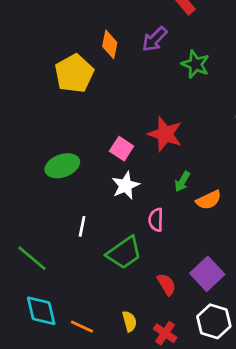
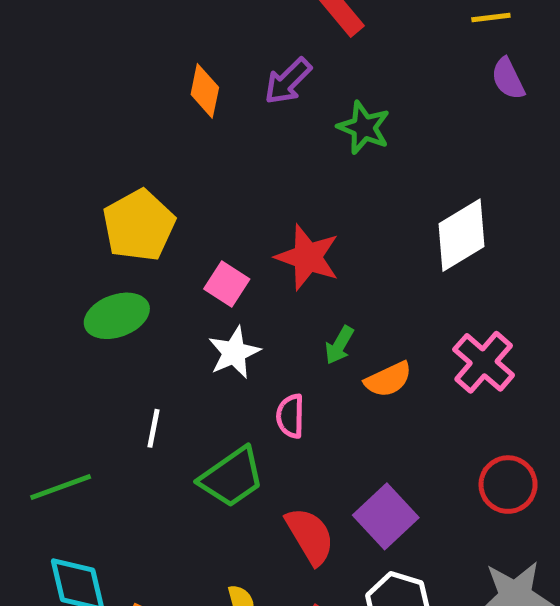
yellow pentagon: (74, 73) -> (139, 225), moved
green line: (32, 258) -> (61, 487), turned -60
red semicircle: (166, 284) -> (310, 536), size x1.4

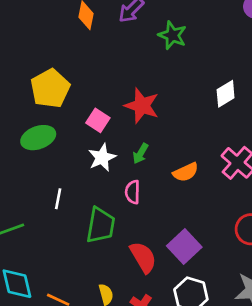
white diamond: (462, 235) -> (226, 94), size x0.7
green arrow: (339, 345) -> (140, 154), moved
green trapezoid: (232, 477) -> (101, 225), turned -45

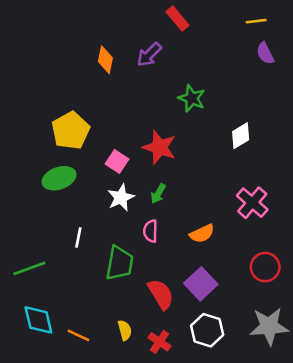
green star: (172, 35) -> (192, 98), moved
orange semicircle: (186, 172) -> (202, 234), moved

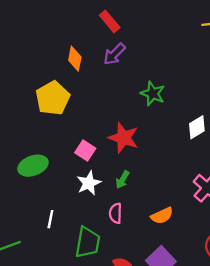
red rectangle: (178, 18) -> (110, 21), moved
yellow pentagon: (71, 131) -> (53, 98), moved

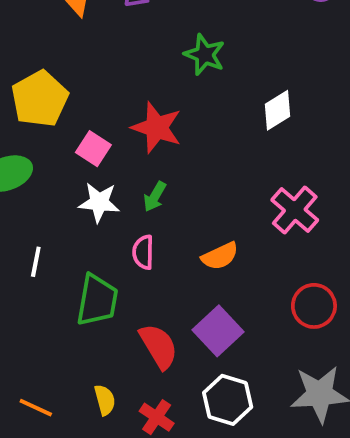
yellow pentagon: (53, 98) -> (40, 99), moved
white star: (89, 183) -> (99, 202), turned 30

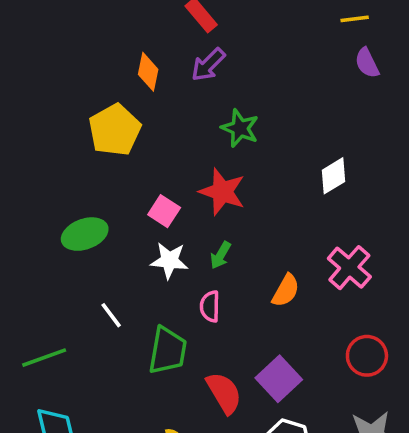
green star: (205, 55) -> (240, 128), moved
yellow pentagon: (40, 99) -> (115, 130), moved
orange semicircle: (220, 256) -> (286, 291), moved, turned -36
white line: (36, 262) -> (111, 315), turned -48

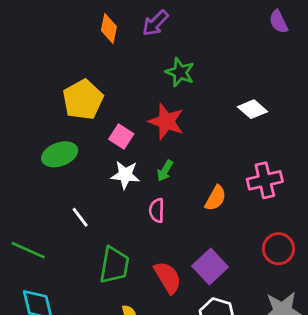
yellow pentagon: (115, 130) -> (83, 100), moved
white diamond: (333, 176) -> (252, 109), turned 72
pink cross: (349, 268) -> (265, 180), turned 36
green trapezoid: (168, 350) -> (114, 265), moved
green line: (44, 358) -> (28, 250), turned 44

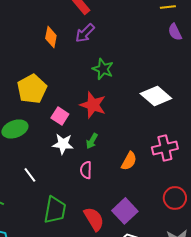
white diamond: (252, 109) -> (156, 96), size x1.4

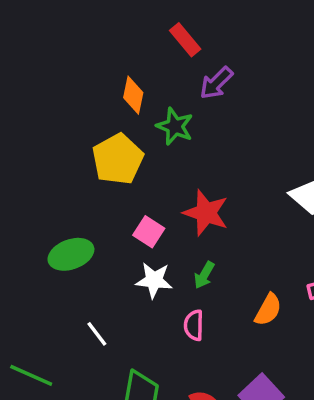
purple arrow: (85, 33) -> (216, 83), moved
green star: (103, 69) -> (175, 126), moved
yellow pentagon: (32, 89) -> (118, 159), moved

